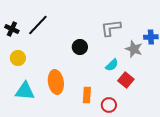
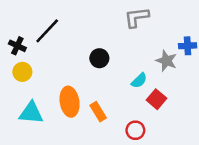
gray L-shape: (111, 28) -> (137, 17), moved
black cross: (12, 29) -> (17, 46), moved
orange rectangle: (87, 95) -> (98, 112), moved, turned -35

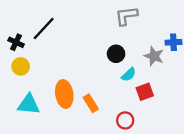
black circle: (99, 58) -> (116, 54), moved
red square: (156, 99) -> (145, 92), turned 30

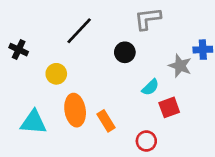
black line: (44, 28) -> (79, 31), moved
black circle: (116, 54) -> (125, 52), moved
yellow circle: (21, 66) -> (56, 74), moved

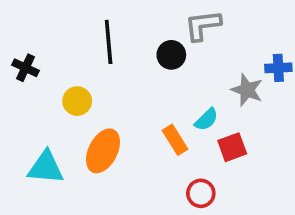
black line: (79, 31) -> (109, 42), turned -48
black circle: (125, 52) -> (171, 55), moved
orange ellipse: (75, 110) -> (103, 151), turned 36
orange rectangle: (106, 121) -> (175, 140), moved

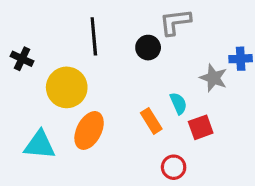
yellow circle: (77, 101) -> (67, 87), size x1.6
cyan semicircle: (206, 120) -> (178, 103), turned -70

